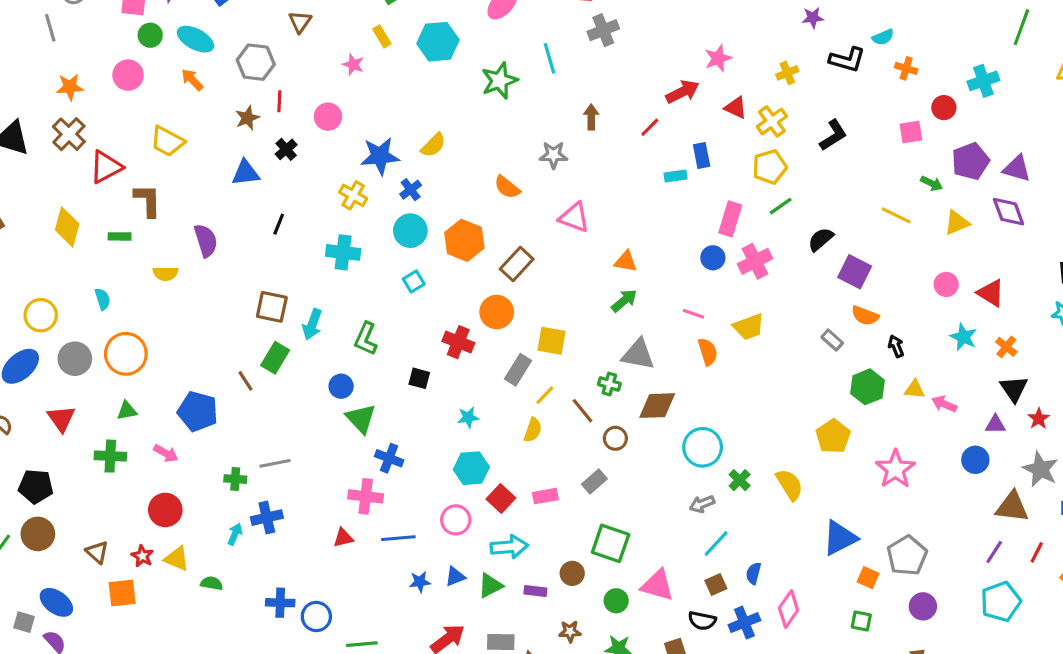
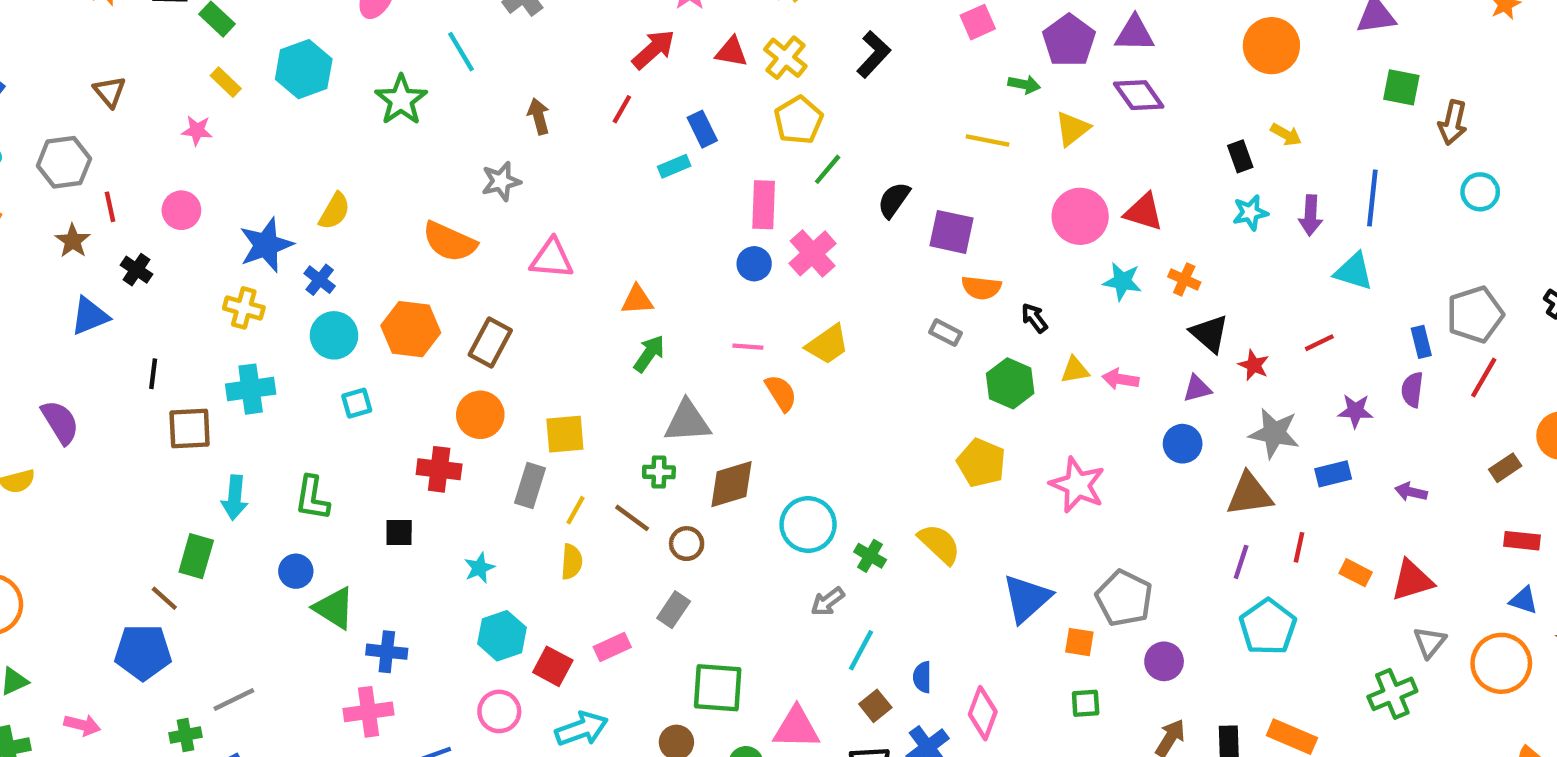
orange semicircle: (507, 187) -> (450, 242), size x1.4
cyan square: (414, 281) -> (357, 403), turned 30
pink circle: (946, 284) -> (1080, 216), size x1.6
brown square: (272, 307) -> (190, 429), moved
blue pentagon: (198, 411) -> (143, 652), moved

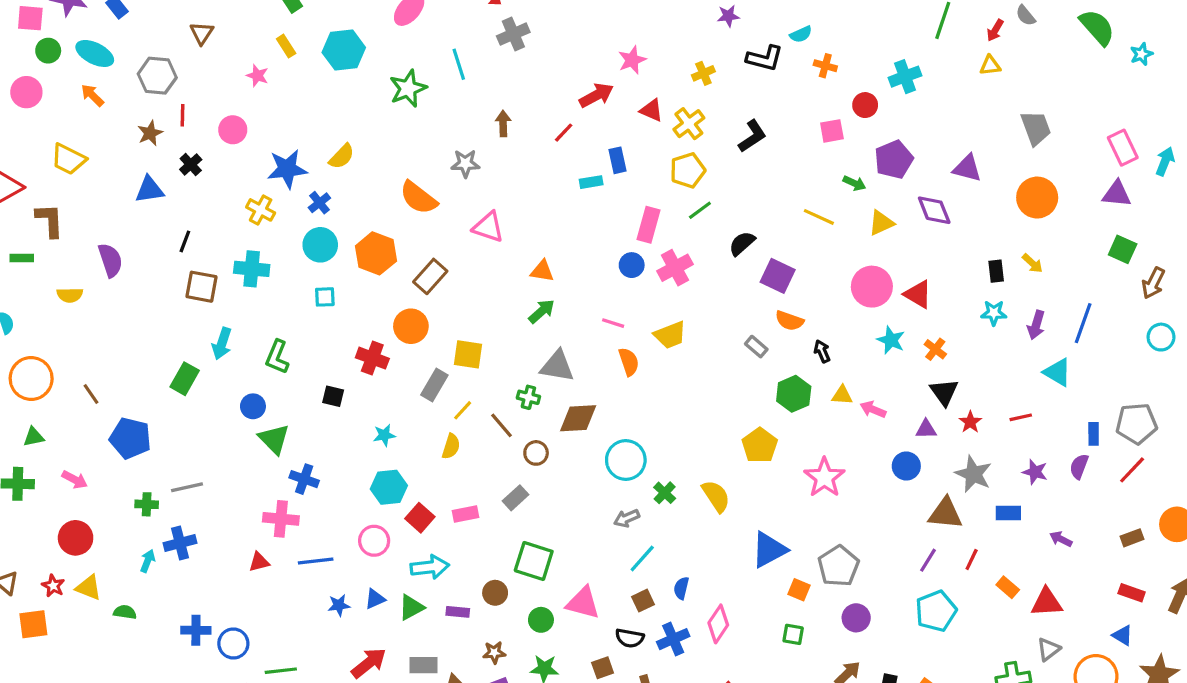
purple triangle: (1135, 34) -> (967, 168), moved
brown line: (164, 598) -> (91, 394), moved

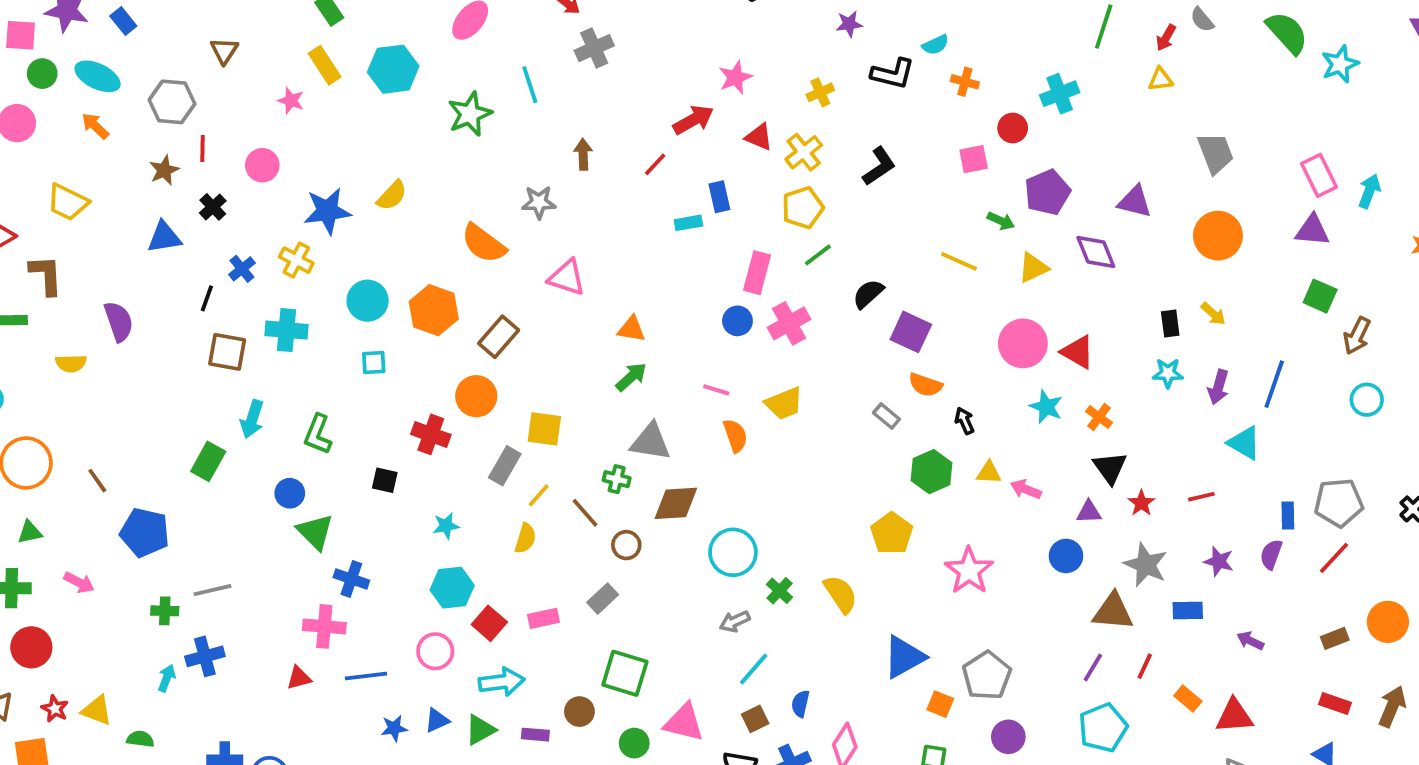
yellow rectangle: (286, 46) -> (325, 65), size x1.4
cyan star: (1141, 54) -> (1340, 64), size x1.4
blue cross: (319, 203) -> (242, 269), moved
red circle: (76, 538) -> (31, 647), moved

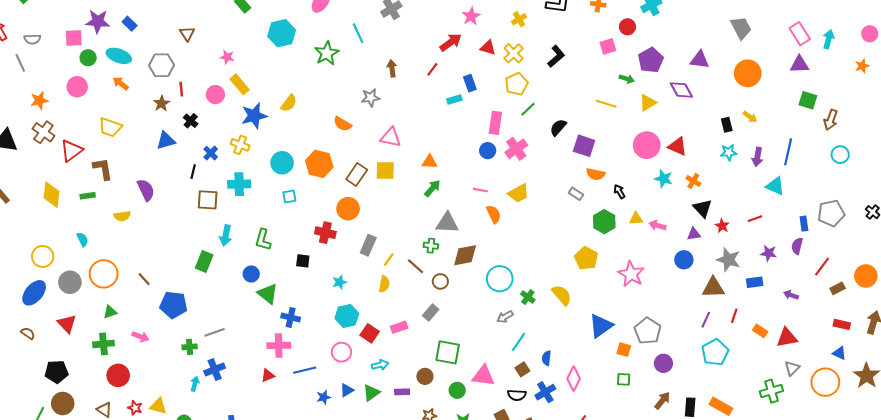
yellow rectangle: (325, 65) -> (240, 84), moved
orange semicircle: (484, 244) -> (343, 124), size x0.7
yellow square: (544, 429) -> (385, 170), moved
red line: (1334, 558) -> (822, 267), moved
cyan arrow: (502, 682) -> (380, 365), size x0.7

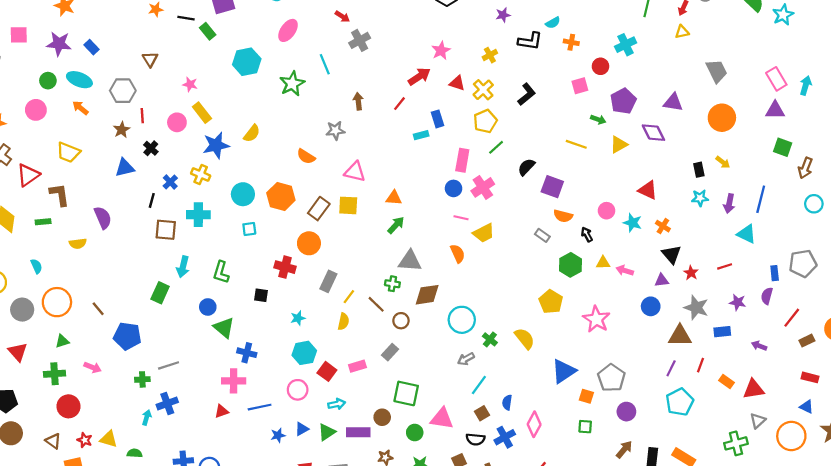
pink square: (74, 38) -> (19, 35), moved
pink circle: (647, 145) -> (607, 211), moved, size x0.6
pink line: (480, 190) -> (461, 218), moved
purple rectangle: (402, 392) -> (358, 432), size x1.5

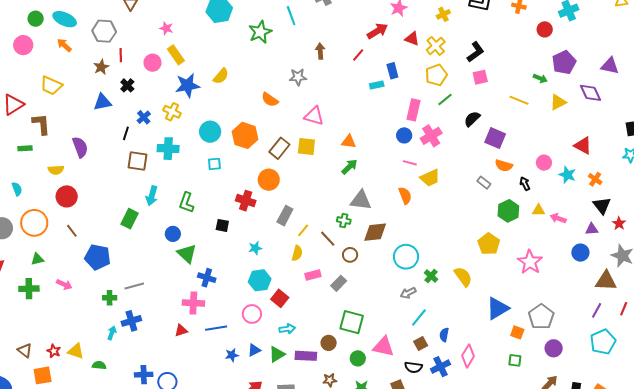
pink square: (580, 86) -> (480, 77), moved
pink rectangle: (357, 366) -> (313, 275), moved
red circle: (68, 406) -> (67, 196), moved

